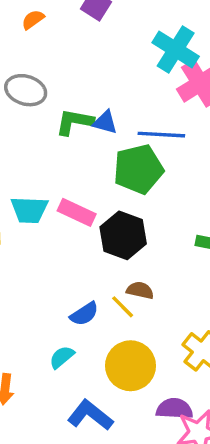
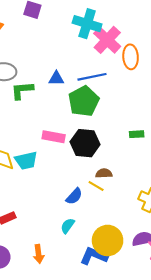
green L-shape: (74, 122) -> (22, 90), moved
cyan trapezoid: (29, 210) -> (26, 161), moved
yellow circle: (131, 366) -> (108, 240), moved

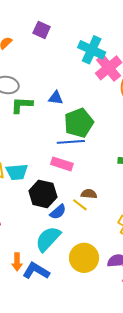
blue line: (92, 77) -> (71, 142), moved
pink rectangle: (54, 137) -> (62, 164), moved
black hexagon: (85, 143) -> (43, 194), moved
cyan semicircle: (68, 226) -> (48, 239), size x1.8
blue L-shape: (94, 256) -> (36, 271), moved

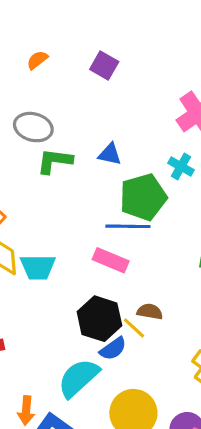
purple square: (42, 30) -> (104, 66), moved
cyan cross: (92, 50) -> (181, 167), moved, size x0.6
black hexagon: (43, 194) -> (99, 319), moved
blue semicircle: (58, 212) -> (113, 349), moved

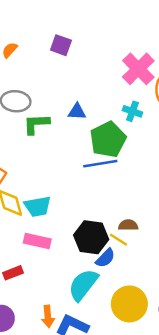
pink rectangle: (111, 260) -> (37, 241), moved

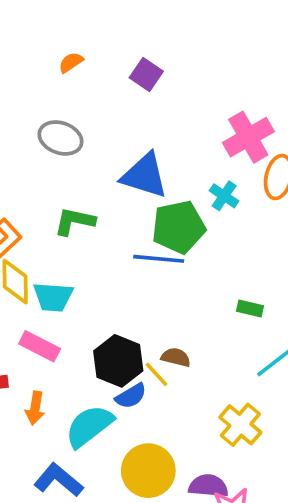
blue triangle: (77, 112) -> (145, 176), size x1.8
green L-shape: (36, 124) -> (75, 221), moved
orange arrow: (48, 316) -> (35, 408), moved

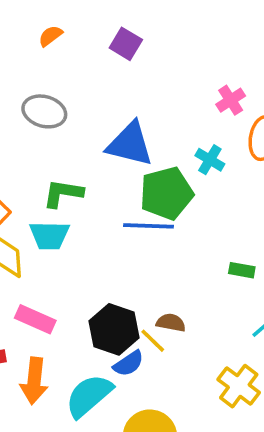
pink cross: (248, 137) -> (231, 100), size x0.6
cyan trapezoid: (53, 297) -> (49, 235), moved
orange arrow: (35, 408) -> (34, 381), size x1.4

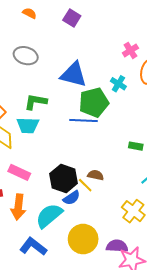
orange semicircle: (50, 36) -> (30, 13), turned 64

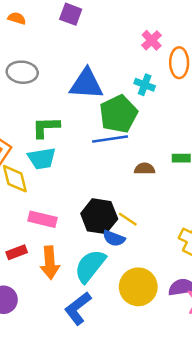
brown semicircle: (96, 175) -> (145, 169), moved
blue semicircle: (72, 198) -> (114, 238), turned 66
blue L-shape: (33, 247) -> (78, 308), turned -64

